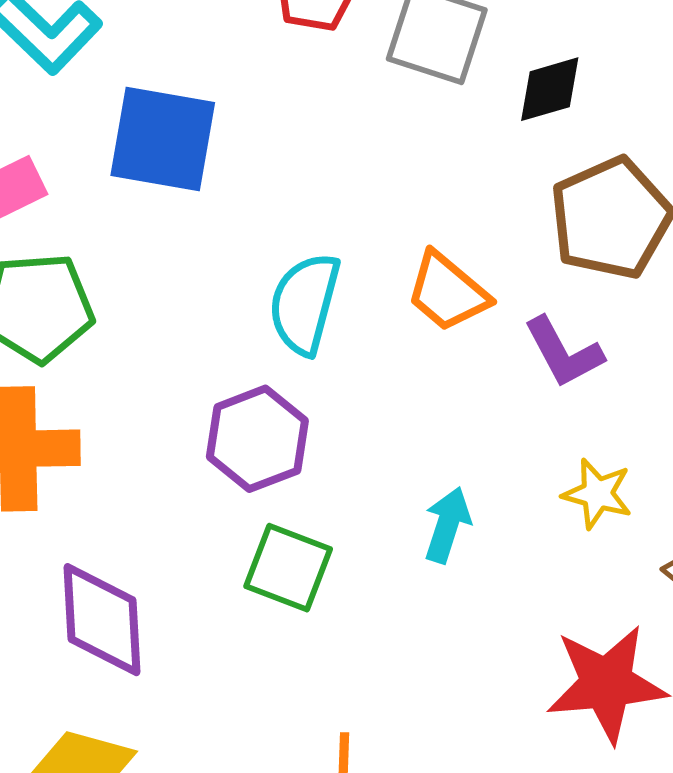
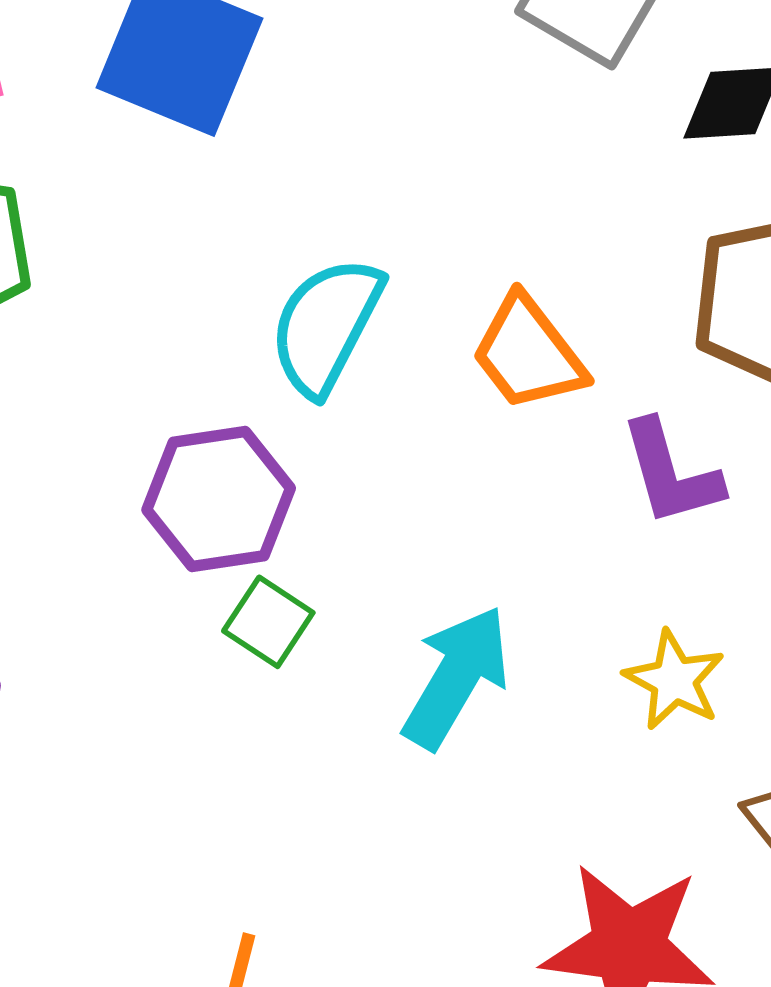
cyan arrow: (447, 525) -> (456, 677), size x1.4
green square: (288, 568) -> (268, 622), moved, size x0.7

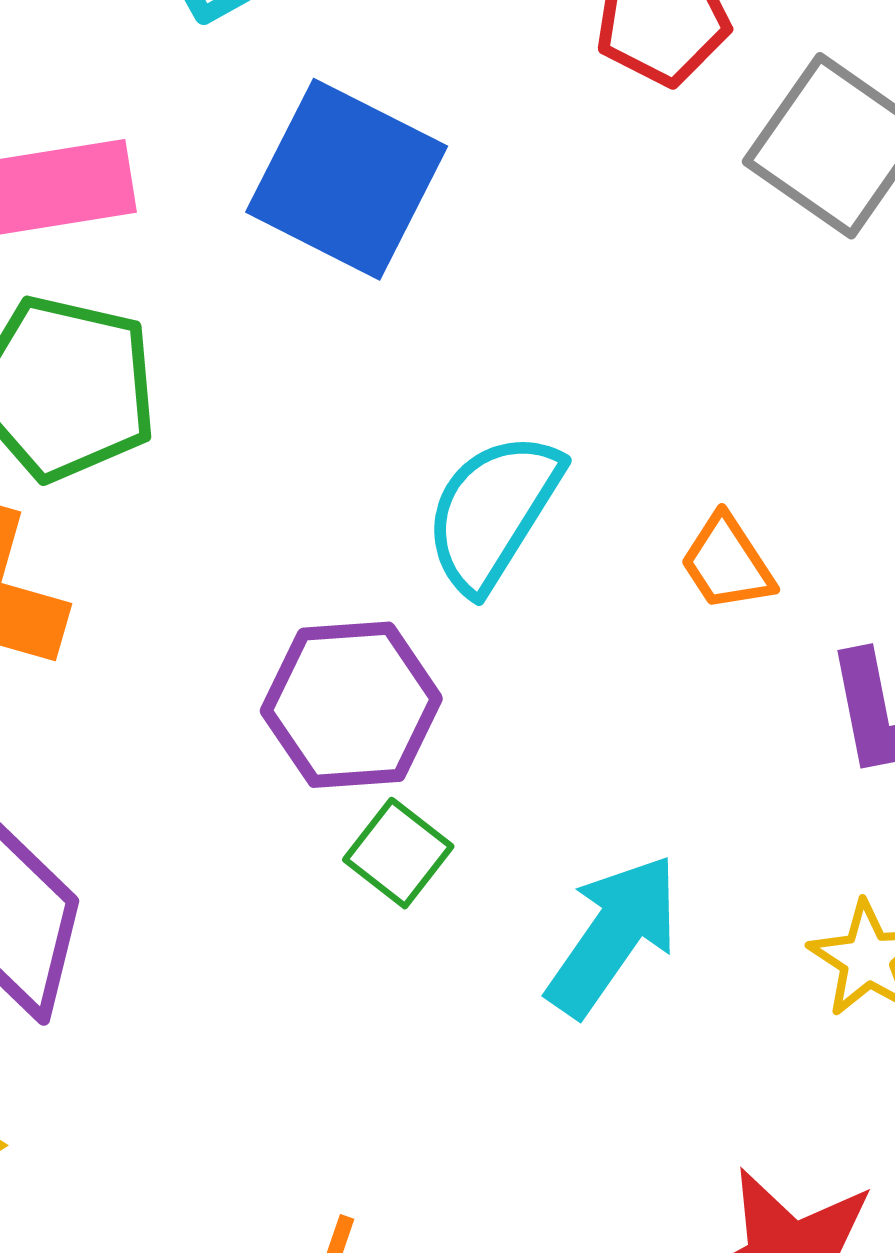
orange trapezoid: (528, 353) -> (727, 563), size x0.7

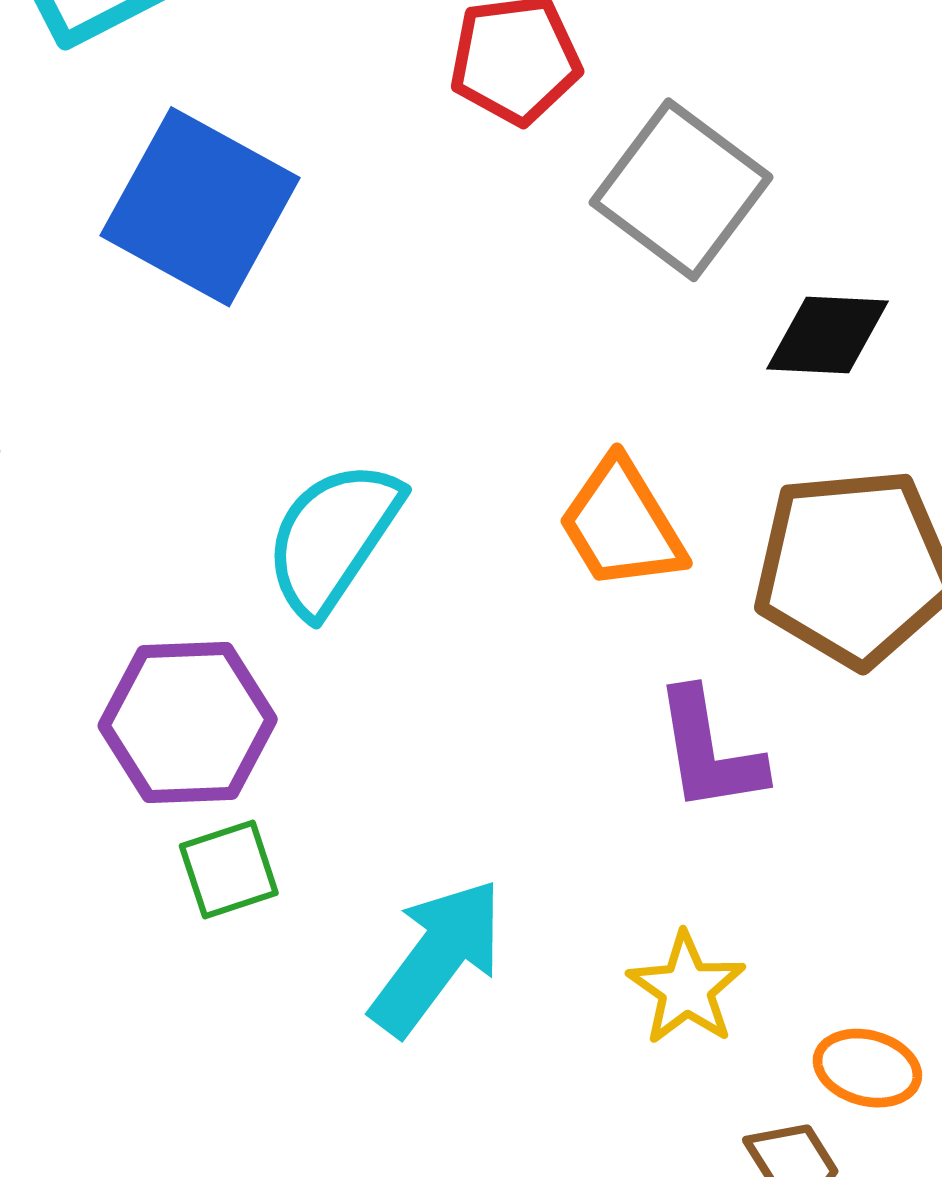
orange trapezoid: (727, 563) -> (622, 524), moved, size x1.4
green square: (398, 853) -> (229, 870), turned 32

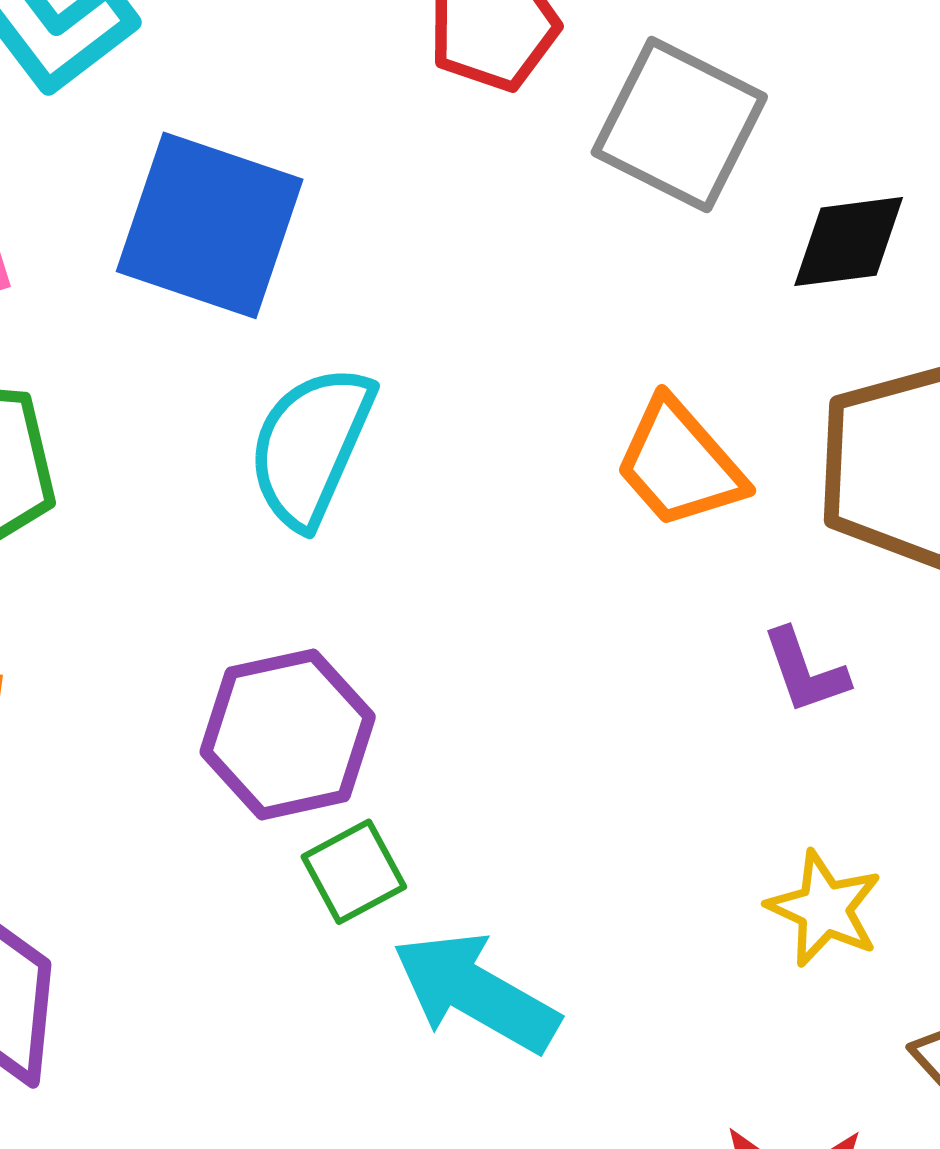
cyan semicircle: (333, 538) -> (311, 446), moved
purple L-shape: (709, 751) -> (805, 671), size x0.7
cyan arrow: (437, 957) -> (476, 992), moved, turned -87

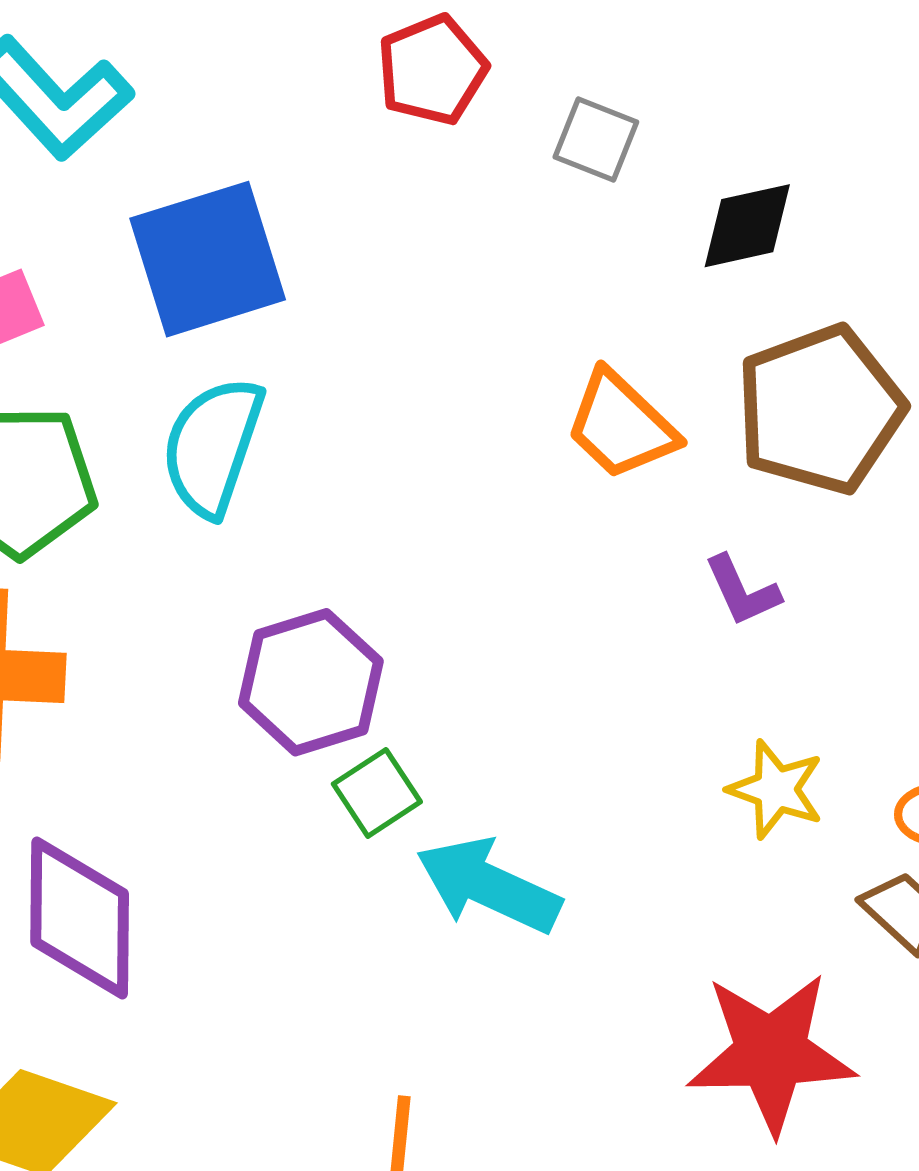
gray square: (679, 125) -> (596, 140), size x0.6
blue square: (210, 225) -> (208, 259), turned -31
cyan semicircle: (311, 446) -> (213, 446), moved

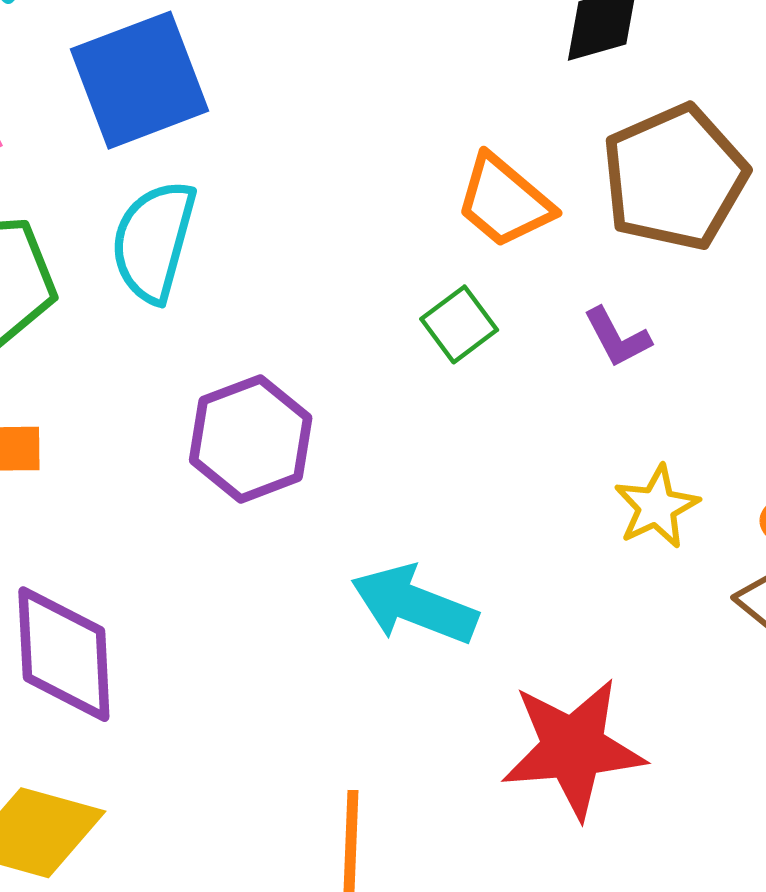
yellow star: (776, 789) -> (657, 507), turned 30
green square: (377, 793) -> (459, 324), moved
red star: (771, 1053) -> (573, 748), moved

